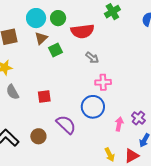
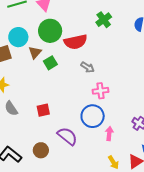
cyan circle: (36, 18) -> (18, 37), moved
green circle: (58, 18) -> (50, 31), size x1.5
pink arrow: (119, 124) -> (109, 134), moved

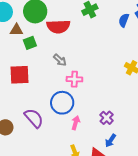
brown triangle: (35, 52) -> (17, 30), turned 40
gray arrow: (88, 67) -> (60, 60), moved
red square: (43, 110) -> (20, 75), moved, size x1.5

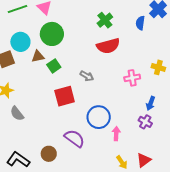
red semicircle: (58, 27) -> (108, 46), moved
red square: (20, 75) -> (65, 96), moved
pink cross: (74, 79) -> (132, 78), moved
blue arrow: (111, 141) -> (151, 103), moved

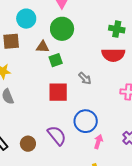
green cross: (105, 20) -> (117, 29), turned 35
cyan circle: (20, 42) -> (26, 19), moved

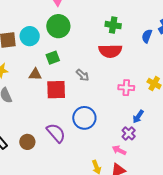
cyan circle: (26, 19) -> (30, 36), moved
brown triangle: (43, 47) -> (35, 74), moved
pink arrow: (98, 142) -> (119, 150), moved, turned -80

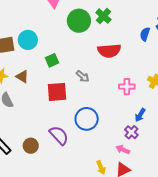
green cross: (113, 25) -> (103, 16), moved, turned 35
green circle: (58, 26) -> (79, 21), moved
brown triangle: (35, 74) -> (22, 77), moved, turned 32

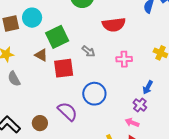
green square: (52, 60) -> (57, 37), size x1.6
brown triangle: (22, 77) -> (41, 55), moved
pink cross: (127, 87) -> (124, 59), moved

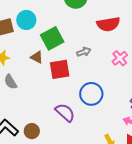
gray arrow: (88, 51) -> (84, 52), turned -56
pink cross: (124, 59) -> (120, 58), turned -35
brown circle: (40, 123) -> (32, 131), moved

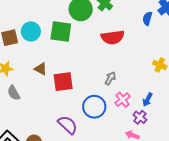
green square: (52, 38) -> (61, 32), moved, turned 35
gray arrow: (84, 52) -> (110, 78), moved, turned -40
pink cross: (120, 58) -> (123, 100), moved

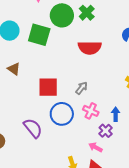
red square: (63, 82) -> (48, 87), moved
pink cross: (123, 100) -> (91, 111), turned -35
blue arrow: (148, 100) -> (116, 114), turned 144

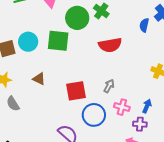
blue arrow: (116, 114) -> (147, 106), turned 32
purple cross: (106, 131) -> (140, 124), turned -32

